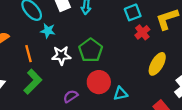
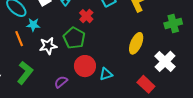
red cross: (142, 32) -> (86, 16), moved
orange line: (28, 54) -> (19, 39), moved

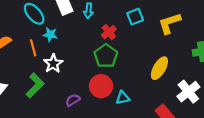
green pentagon: (74, 38) -> (106, 56), moved
white star: (48, 46) -> (53, 64), moved, turned -30

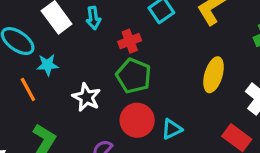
red cross: (109, 32) -> (130, 41), turned 32
white star: (53, 64) -> (86, 97), moved

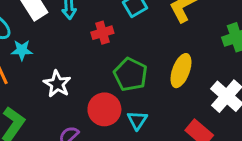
green pentagon: (134, 76) -> (130, 74), moved
cyan triangle: (172, 129) -> (137, 120), turned -35

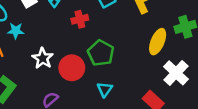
yellow ellipse: (181, 71) -> (158, 42), moved
red circle: (104, 109) -> (72, 68), moved

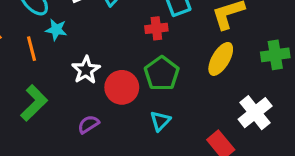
red cross: (80, 19) -> (156, 28), moved
yellow ellipse: (158, 42) -> (221, 59), moved

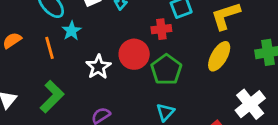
cyan star: (56, 30) -> (72, 31), turned 30
red circle: (122, 87) -> (134, 54), moved

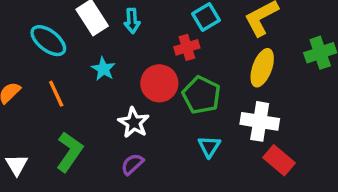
cyan star: (72, 31) -> (103, 69), moved
white star: (98, 67) -> (134, 123), moved
white cross: (250, 104) -> (260, 121), moved, turned -32

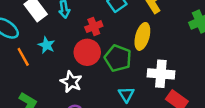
red cross: (187, 47) -> (94, 27), moved
yellow ellipse: (262, 68) -> (142, 36), moved
orange line: (56, 94) -> (23, 57), moved

